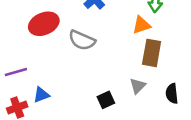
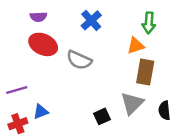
red ellipse: (44, 24) -> (43, 44), turned 48
gray triangle: (138, 86) -> (132, 103), size x1.5

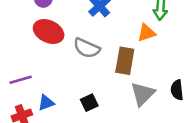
brown rectangle: (145, 72) -> (125, 61), moved
black semicircle: (164, 110) -> (177, 90), moved
black square: (102, 116) -> (89, 103), moved

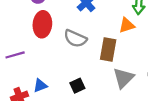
red ellipse: (49, 31) -> (42, 24), turned 70
purple line: (21, 80) -> (15, 55), moved

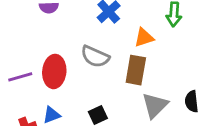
red ellipse: (42, 24) -> (54, 71), moved
orange triangle: (127, 25) -> (144, 37), moved

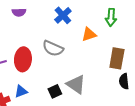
brown rectangle: (136, 70) -> (117, 58), moved
gray triangle: (155, 105) -> (76, 84), moved, turned -40

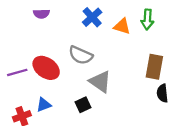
orange triangle: (89, 34) -> (122, 26), moved, turned 35
red ellipse: (23, 59) -> (46, 68), turned -60
gray triangle: (76, 84) -> (100, 82), moved

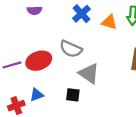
red ellipse: (46, 68) -> (39, 61), turned -55
black square: (83, 105) -> (73, 95), turned 32

